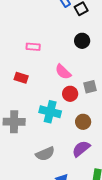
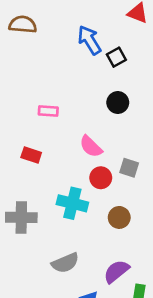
gray square: (90, 87) -> (129, 168), turned 32
purple semicircle: (81, 149) -> (116, 271), moved

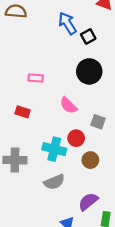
black circle: (118, 103) -> (89, 71), size x1.5
red circle: (101, 178) -> (76, 138), moved
gray semicircle: (65, 263) -> (54, 182), moved

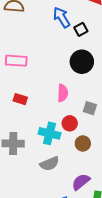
pink rectangle: (36, 78) -> (16, 61), moved, size x1.5
pink semicircle: (68, 105) -> (63, 93), turned -132

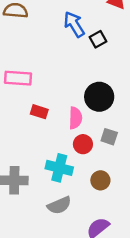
black circle: (82, 62) -> (99, 97), moved
red rectangle: (20, 99) -> (39, 112), moved
red circle: (70, 123) -> (83, 144), moved

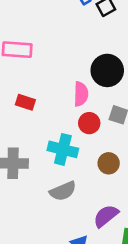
red rectangle: (39, 112) -> (25, 102), moved

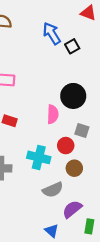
red circle: (89, 123) -> (66, 146), moved
gray semicircle: (63, 191) -> (53, 190), moved

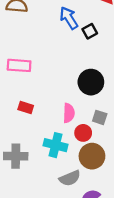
pink semicircle: (53, 114) -> (69, 113), moved
brown circle: (74, 168) -> (92, 156), size x1.5

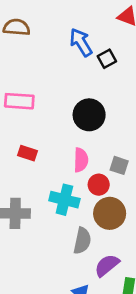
black circle: (91, 82) -> (89, 115), moved
gray semicircle: (70, 178) -> (82, 241), turned -55

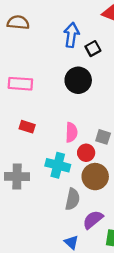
blue arrow: (81, 42) -> (71, 35), turned 40
black circle: (89, 115) -> (78, 80), moved

